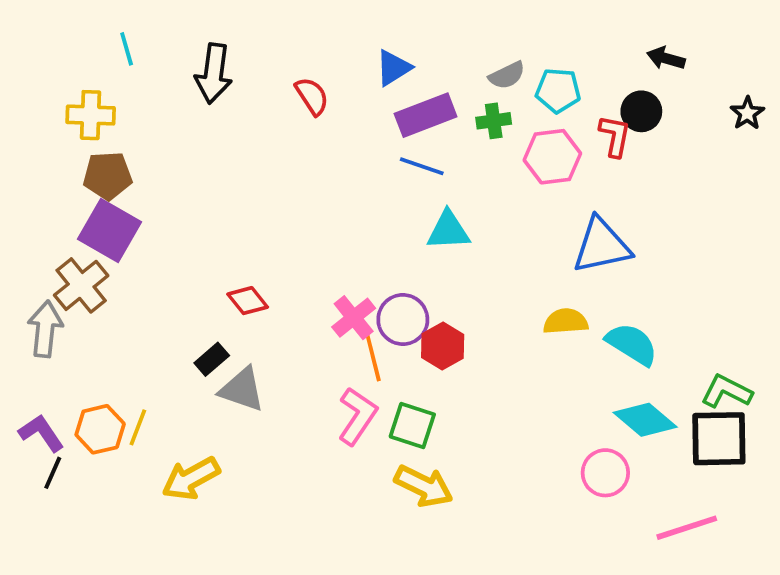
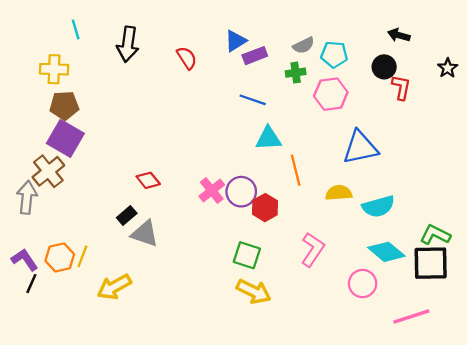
purple rectangle: (426, 115) -> (255, 56), moved, size x0.7
red L-shape: (615, 136) -> (401, 87), moved
cyan semicircle: (632, 344) -> (378, 206), turned 132
orange line: (373, 355) -> (296, 170), moved
pink L-shape: (357, 416) -> (313, 250), moved

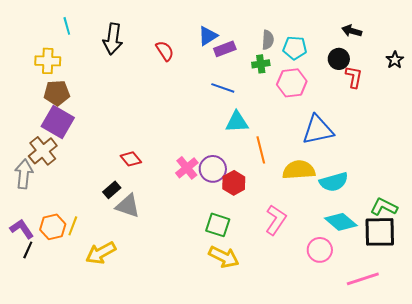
gray semicircle: (304, 45) -> (268, 40), turned -60
yellow semicircle: (339, 193) -> (299, 170), size x1.4

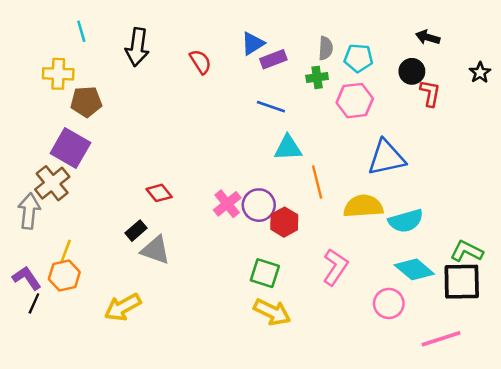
brown pentagon: (57, 93) -> (86, 102), moved
yellow line: (73, 226) -> (66, 251), moved

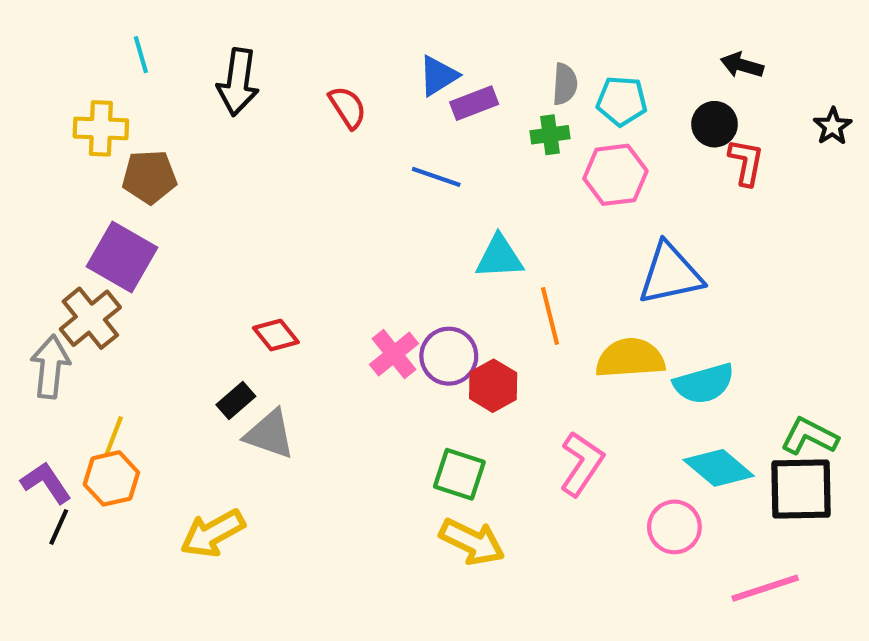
blue line: (271, 107) -> (436, 177), moved

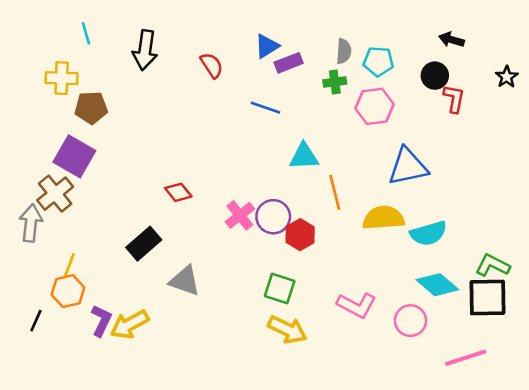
red diamond: (276, 335) -> (178, 192), moved
black rectangle: (236, 400) -> (144, 244), size x1.5
gray triangle: (270, 434) -> (185, 281), moved
pink L-shape: (582, 464) -> (357, 305), moved, turned 84
purple L-shape: (46, 483) -> (101, 321), moved, turned 60

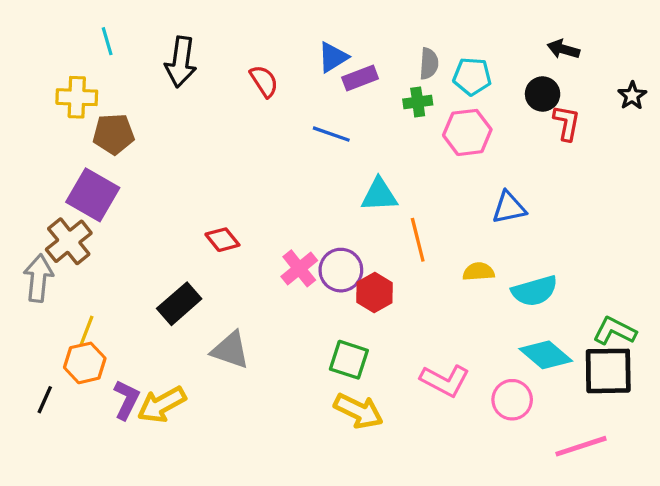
blue triangle: (408, 167) -> (509, 208), size x0.7
yellow semicircle: (384, 218) -> (479, 272), size x0.6

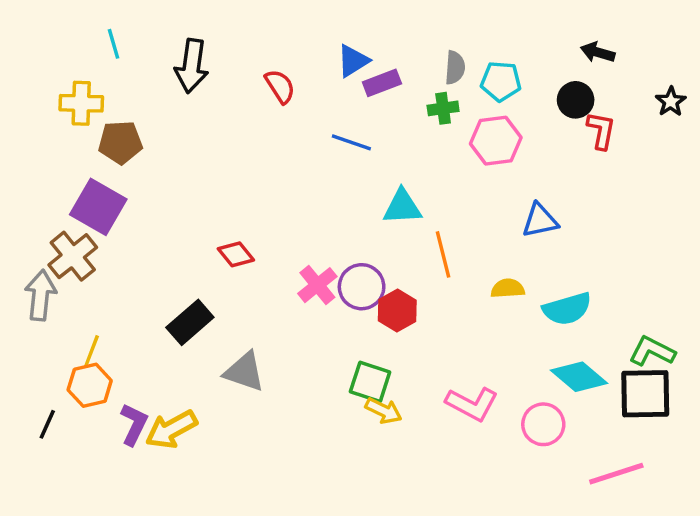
yellow arrow: (358, 411) -> (384, 411), moved, size x0.7

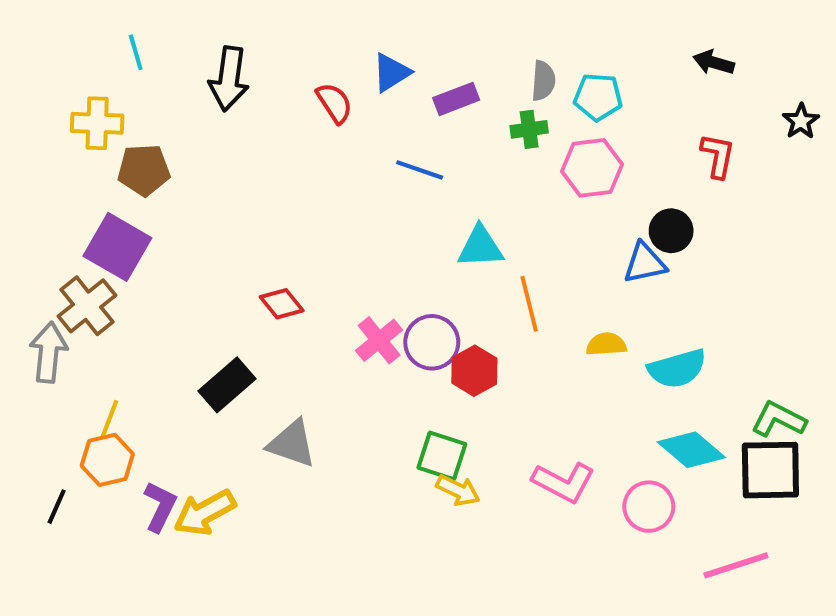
blue triangle: (353, 61) -> (391, 73), moved
black circle: (576, 100) -> (671, 231), moved

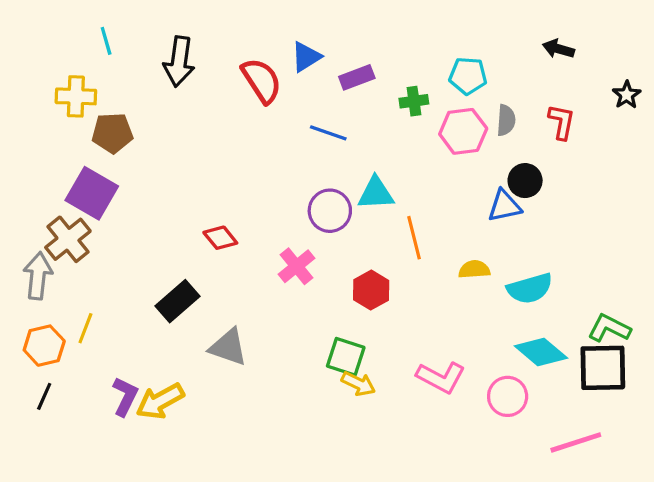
gray semicircle: (543, 81) -> (506, 120), moved
red semicircle: (334, 103) -> (262, 81), size x1.4
purple circle: (432, 342) -> (330, 211), moved
orange hexagon: (107, 460) -> (44, 346), moved

